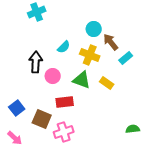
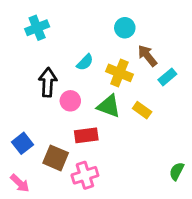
cyan cross: (37, 12) -> (37, 28), moved
cyan circle: (94, 29) -> (125, 28), moved
green semicircle: (133, 129) -> (177, 171), turned -56

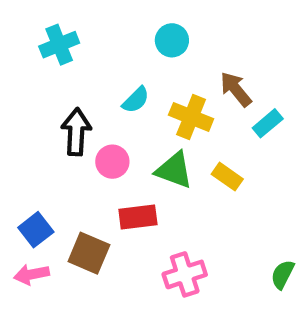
cyan circle: (125, 28) -> (172, 40), moved
pink cross: (85, 175) -> (185, 274), moved
pink arrow: (20, 183) -> (32, 274), moved, turned 126

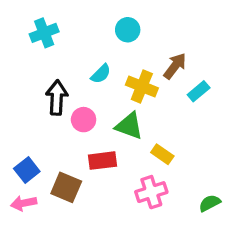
brown arrow: (236, 89) -> (175, 66), turned 76
yellow rectangle: (227, 177) -> (162, 154), moved
pink cross: (185, 274) -> (151, 192), moved
green semicircle: (283, 274) -> (210, 203), turned 35

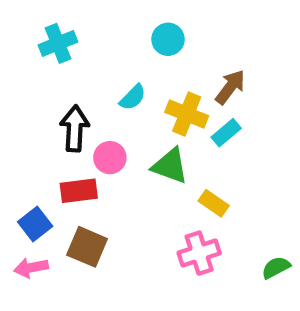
cyan rectangle: (199, 91) -> (226, 133), moved
red rectangle: (102, 161) -> (79, 191), moved

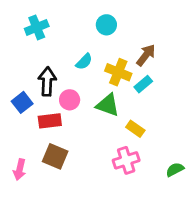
blue square: (35, 224) -> (22, 102), moved
pink arrow: (31, 268) -> (20, 170), turned -66

